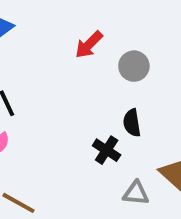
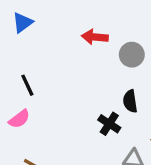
red arrow: (89, 45) -> (95, 37), turned 50

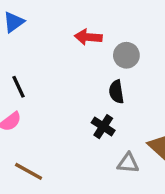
black semicircle: (130, 101) -> (116, 92), moved

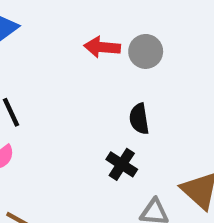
gray circle: (126, 55) -> (146, 51), moved

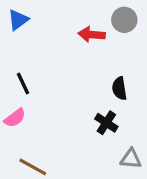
gray circle: (146, 51) -> (124, 20), moved

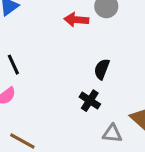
black semicircle: (119, 88) -> (102, 69), turned 30

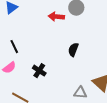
black cross: (90, 101) -> (39, 71), moved

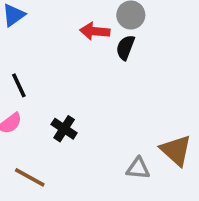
black semicircle: (73, 50) -> (125, 48), moved

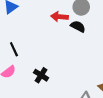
black semicircle: (125, 48) -> (78, 26), turned 96

